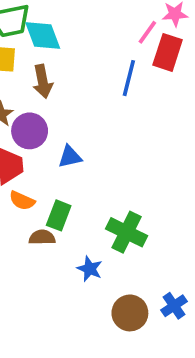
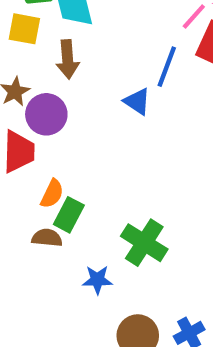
blue triangle: (70, 157) -> (137, 101), moved, turned 40
orange semicircle: (22, 201) -> (52, 194), moved, turned -95
blue star: (90, 269) -> (97, 280), turned -30

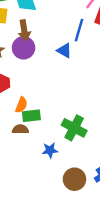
purple circle: (46, 114) -> (24, 48), moved
green rectangle: (69, 215) -> (31, 116), turned 60

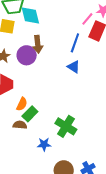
brown arrow: (24, 30) -> (38, 44), moved
blue triangle: (64, 51) -> (74, 67), moved
green rectangle: (31, 116) -> (30, 114), turned -42

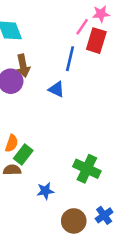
blue triangle: (74, 67) -> (56, 89), moved
green cross: (66, 126) -> (87, 169), moved

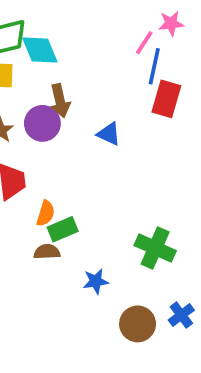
red rectangle: (96, 41) -> (166, 99), moved
blue line: (70, 59) -> (154, 66), moved
green rectangle: (23, 155) -> (63, 229), turned 30

